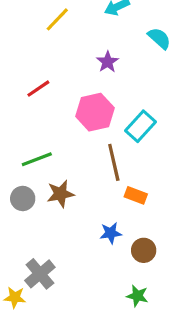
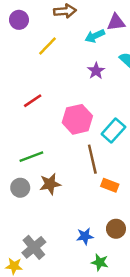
purple star: (108, 62) -> (96, 71), moved
blue star: (111, 233) -> (85, 236), moved
green star: (137, 296) -> (100, 262), moved

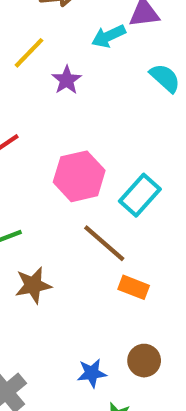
purple star: (96, 71) -> (67, 80), moved
brown line: (92, 159) -> (104, 243), turned -36

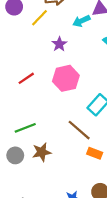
yellow line: (29, 53) -> (39, 18), moved
pink hexagon: (79, 176) -> (66, 78), moved

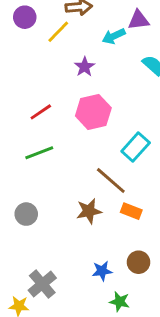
green line: (25, 128) -> (39, 153), moved
brown star: (42, 152) -> (89, 211), moved

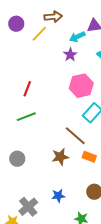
purple star: (85, 67) -> (70, 55), moved
red line: (41, 112) -> (27, 89), turned -35
pink hexagon: (93, 112) -> (81, 86), moved
blue star: (102, 271) -> (58, 196), moved

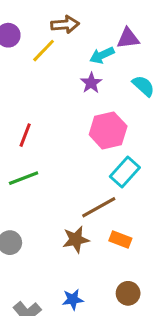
brown line: (75, 136) -> (99, 207), turned -70

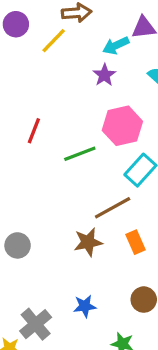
green line: (24, 178) -> (80, 154), moved
orange rectangle: (120, 240) -> (136, 242), turned 45

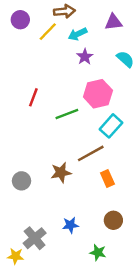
cyan arrow: (116, 46) -> (78, 34), moved
brown star: (88, 242) -> (61, 173), moved

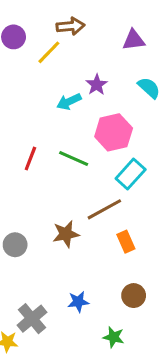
cyan arrow: (78, 34) -> (69, 102), moved
red line: (33, 97) -> (30, 159), moved
green line: (67, 114) -> (74, 159), turned 45

